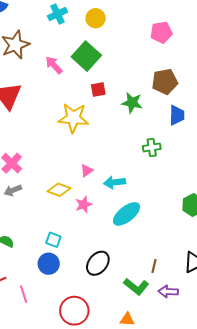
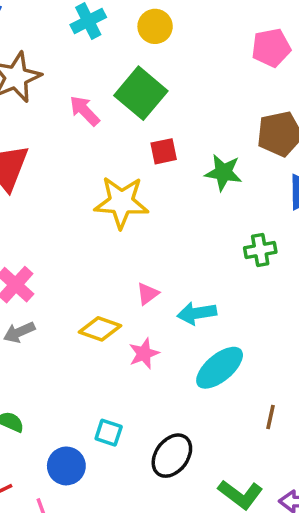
cyan square: (53, 240) -> (109, 433), moved
blue circle: (49, 264) -> (66, 466), moved
brown line: (154, 266) -> (270, 417), moved

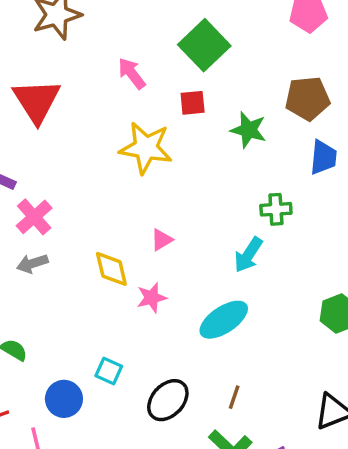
green square: (141, 93) -> (204, 45), moved
pink arrow: (85, 111) -> (132, 73), moved
cyan arrow: (197, 313) -> (248, 255), moved, turned -54
yellow diamond: (100, 329) -> (111, 269), turned 51
brown line: (270, 417) -> (234, 397), moved

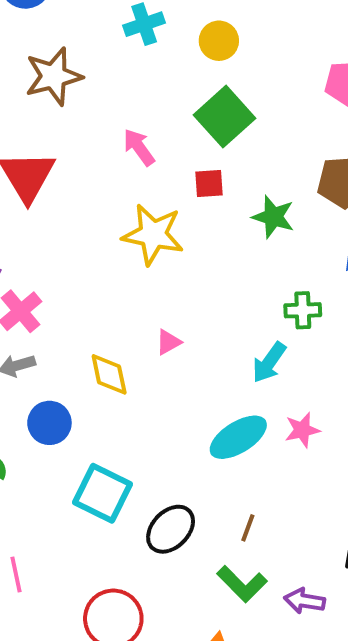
pink star: (152, 298) -> (302, 430), moved
cyan square: (109, 371) -> (103, 493), size x1.8
blue circle: (64, 399) -> (49, 423), moved

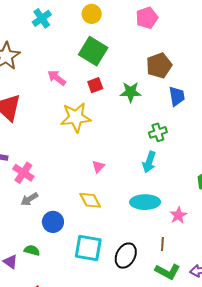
yellow circle: (219, 41) -> (92, 14), moved
yellow diamond: (109, 374) -> (90, 200), moved
pink star: (302, 430) -> (178, 215), moved
cyan ellipse: (238, 437) -> (145, 202), turned 48

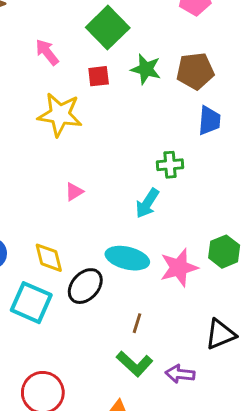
green star: (131, 92) -> (146, 69), moved
yellow diamond: (90, 200) -> (49, 258), moved
pink star: (178, 215) -> (179, 268), moved, size x1.5
black ellipse: (126, 256) -> (85, 286), moved

